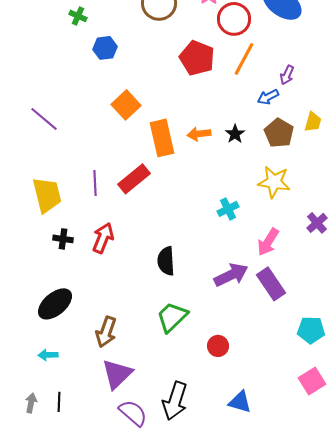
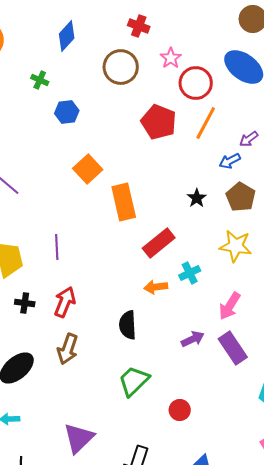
purple arrow: (287, 75) -> (249, 139), turned 30
orange arrow: (199, 134) -> (156, 287), moved
red rectangle: (134, 179) -> (159, 243), moved
purple arrow: (231, 275) -> (193, 339), size x0.7
brown arrow: (106, 332) -> (68, 349), moved

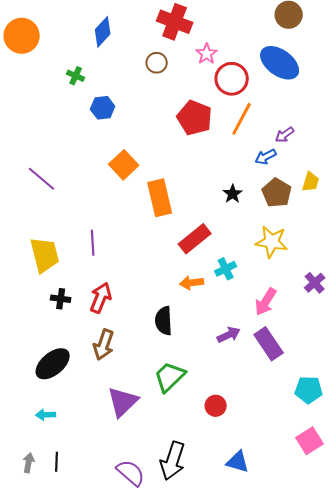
red cross: (139, 26) -> (175, 22), size x1.6
brown circle: (121, 67) -> (157, 63), size x0.6
purple triangle: (79, 438) -> (123, 402), moved

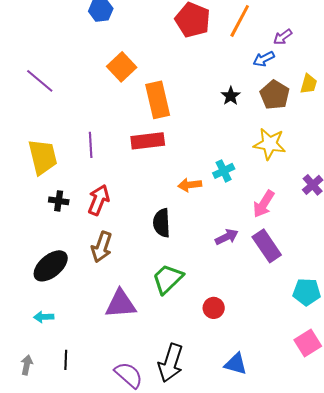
red rectangle: (195, 239) -> (148, 141), moved, turned 32
purple triangle: (123, 402) -> (121, 304), turned 40
black line: (57, 462) -> (66, 360), moved

